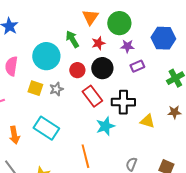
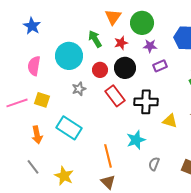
yellow square: (35, 88) -> (42, 100), moved
cyan star: (105, 126) -> (136, 140), moved

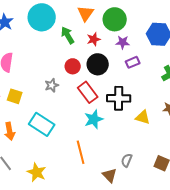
cyan circle: (69, 56) -> (42, 17), moved
cyan star: (136, 140) -> (94, 119), moved
brown triangle: (108, 182) -> (110, 175), moved

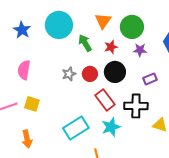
purple rectangle: (133, 62) -> (150, 79), moved
gray star: (52, 85) -> (69, 74), moved
cyan rectangle: (42, 124) -> (76, 128), moved, turned -65

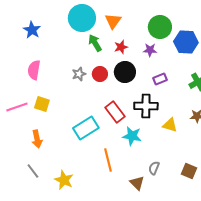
cyan circle: (59, 25) -> (82, 18), moved
green circle: (132, 27) -> (160, 27), moved
red rectangle: (105, 100) -> (115, 112), moved
cyan star: (111, 127) -> (132, 136), moved, turned 30

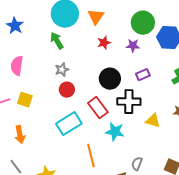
green arrow: (95, 43) -> (57, 41), moved
black circle: (125, 72) -> (110, 79), moved
red circle: (100, 74) -> (67, 90), moved

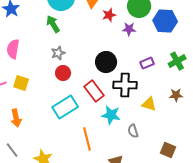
red star: (104, 43) -> (109, 15), moved
purple rectangle: (143, 75) -> (147, 63), moved
gray semicircle: (137, 164) -> (133, 131), moved, turned -40

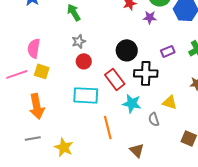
pink semicircle: (13, 49) -> (34, 48), moved
yellow triangle: (149, 104) -> (170, 102), moved
cyan rectangle: (65, 107) -> (86, 95), turned 35
orange arrow: (16, 118) -> (37, 106), size x1.4
gray line: (12, 150) -> (33, 138), turned -63

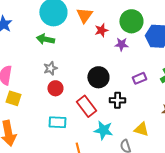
green arrow: (74, 12) -> (45, 39), turned -48
black cross: (146, 73) -> (117, 100), size x0.7
cyan rectangle: (86, 95) -> (57, 122), size x0.7

